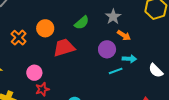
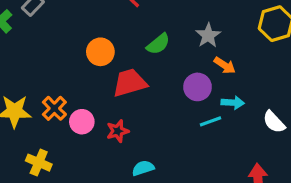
orange cross: (19, 38) -> (54, 108), moved
red star: (42, 89) -> (118, 131), moved

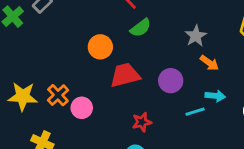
green semicircle: (158, 44) -> (141, 28), moved
purple circle: (198, 87) -> (171, 81), moved
red star: (118, 131) -> (142, 122), moved

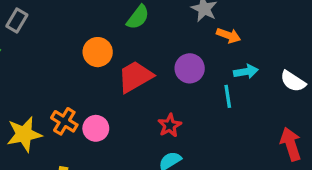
cyan line: (195, 112) -> (228, 96), turned -66

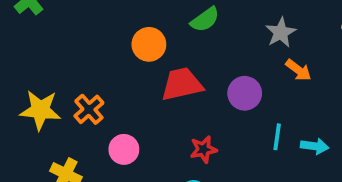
cyan arrow: (246, 72) -> (315, 146), moved
pink circle: (96, 128) -> (124, 149), moved

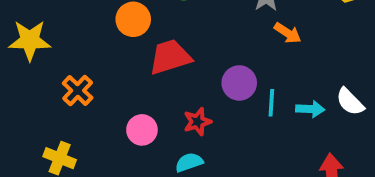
purple circle: (245, 93) -> (239, 83), moved
yellow star: (40, 110) -> (30, 40), moved
pink circle: (124, 149) -> (142, 130), moved

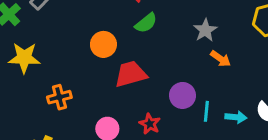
orange cross: (78, 90) -> (59, 97), turned 30
red star: (197, 122) -> (150, 124), turned -30

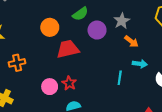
purple circle: (182, 95) -> (97, 30), moved
cyan arrow: (236, 117) -> (140, 64), moved
red star: (150, 124) -> (69, 83), moved

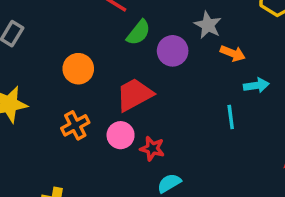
orange circle: (50, 27) -> (78, 69), moved
orange cross: (17, 63) -> (75, 125), moved
pink circle: (50, 87) -> (121, 135), moved

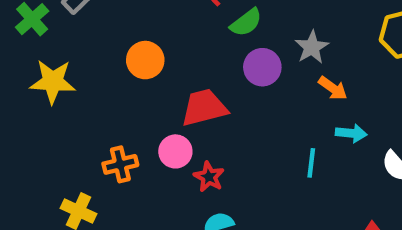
green semicircle: (138, 33) -> (246, 22), moved
orange cross: (75, 125) -> (120, 164), moved

